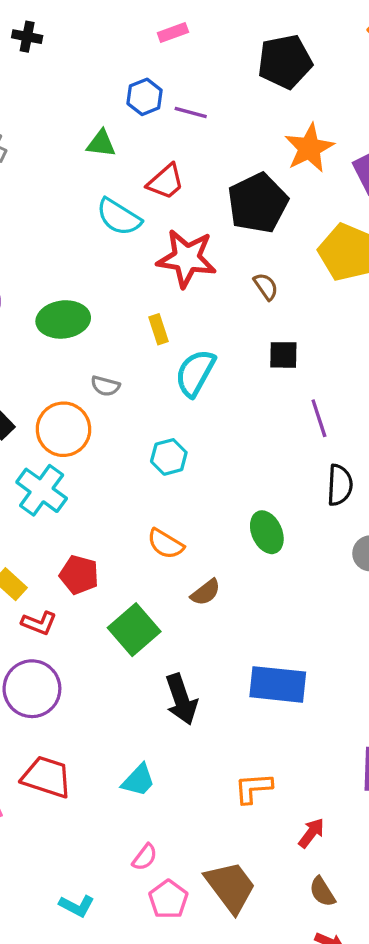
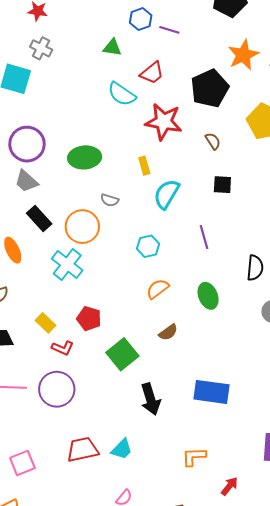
purple line: (319, 418) -> (204, 237), moved
orange semicircle: (165, 544) -> (158, 289), moved, turned 110
red trapezoid: (47, 777) -> (83, 450), moved, turned -32

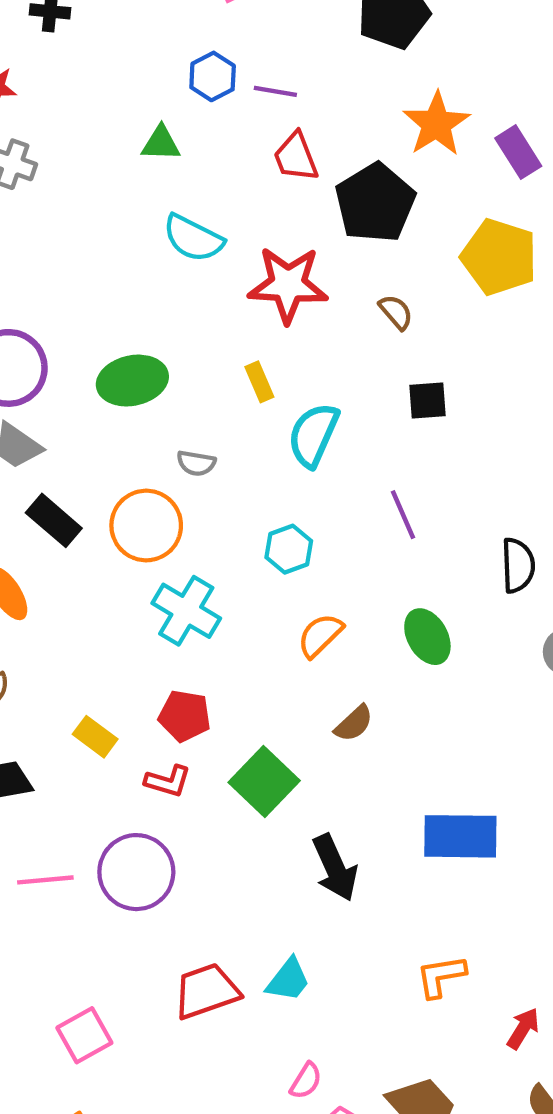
red trapezoid: (152, 73) -> (296, 157), moved, turned 115
cyan cross: (67, 264) -> (186, 611), moved
red L-shape: (63, 348) -> (168, 781), moved

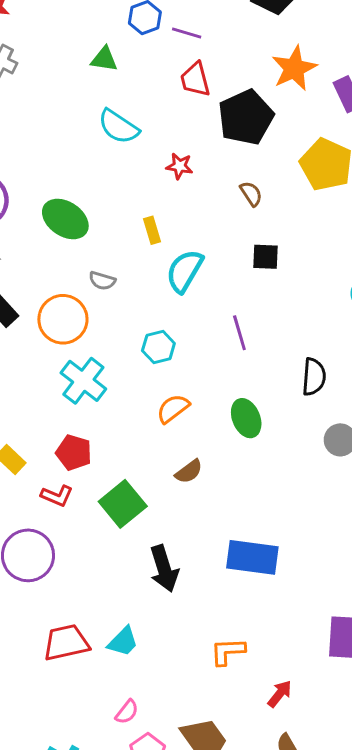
red star: (288, 285) -> (180, 166), size x0.5
green ellipse: (132, 381) -> (65, 219), turned 39

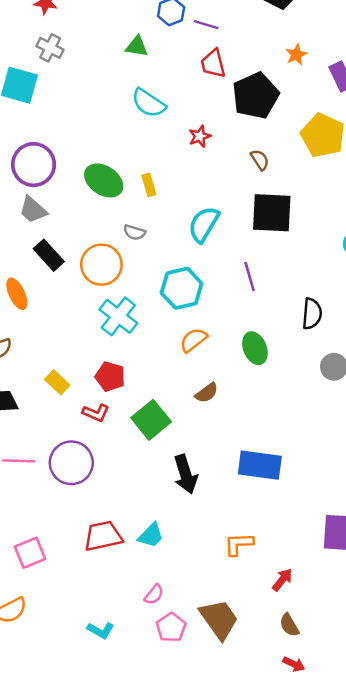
orange star: (294, 68) -> (296, 55), size x0.6
red star: (180, 166) -> (200, 136), turned -30
yellow rectangle: (152, 230) -> (149, 185), moved
black square: (266, 257) -> (272, 213), size x1.8
cyan hexagon: (158, 347) -> (182, 288), size x1.5

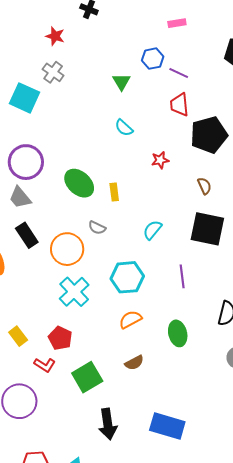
green triangle: (137, 46) -> (121, 82), turned 42
cyan semicircle: (149, 103) -> (124, 128), size x0.7
cyan semicircle: (204, 224) -> (152, 230), size x0.7

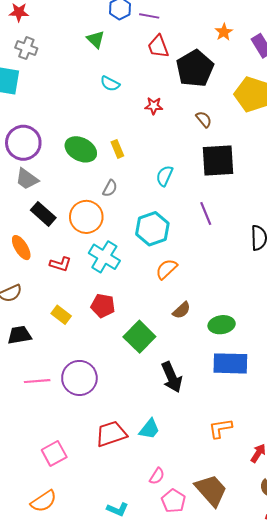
red star: (160, 160) -> (154, 106), turned 30
gray semicircle: (97, 228) -> (110, 188), turned -72
green ellipse: (178, 333) -> (222, 325), moved, turned -70
red L-shape: (45, 365) -> (60, 264), moved

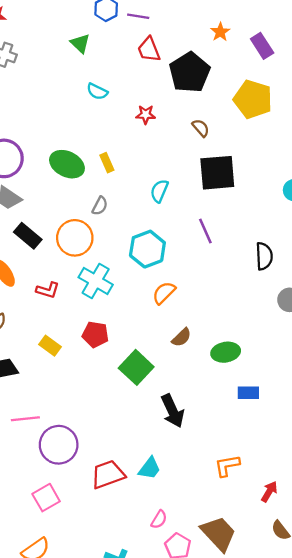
blue rectangle: (230, 363) -> (248, 393), moved, size x0.6
purple circle: (79, 378) -> (59, 445), moved

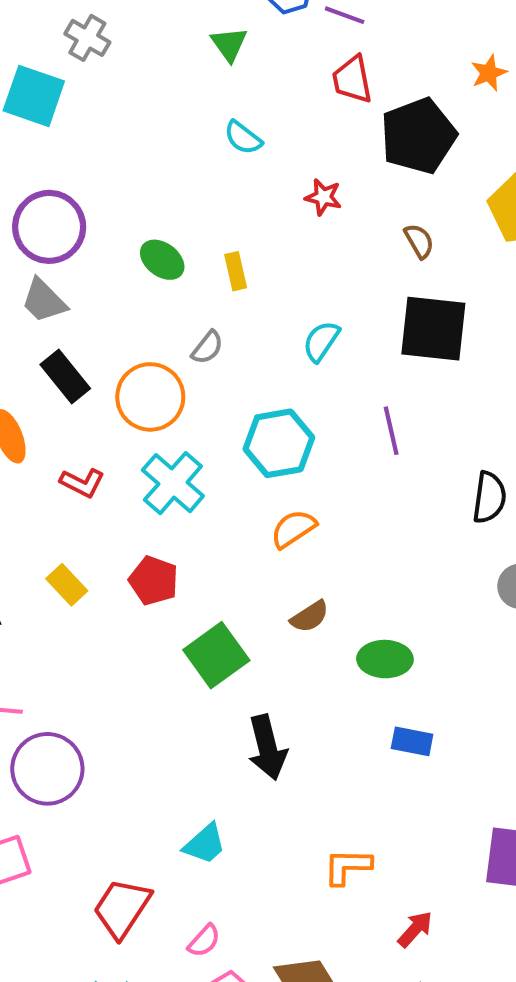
green ellipse: (67, 164) -> (162, 260), size x0.7
red trapezoid: (108, 474) -> (122, 908), moved, turned -48

